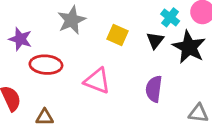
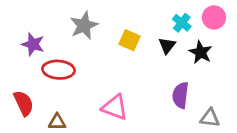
black star: (189, 47) -> (201, 52), size x0.7
pink triangle: (97, 81) -> (115, 107), moved
purple semicircle: (154, 89) -> (180, 95), moved

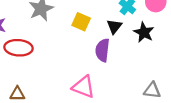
purple semicircle: (180, 95) -> (102, 50), moved
pink triangle: (115, 107) -> (84, 87), moved

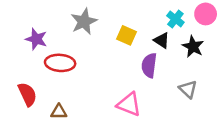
black triangle: (114, 26) -> (162, 40), turned -35
gray triangle: (152, 90) -> (188, 89), moved, turned 36

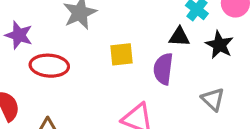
yellow square: (127, 35) -> (121, 54), moved, turned -30
black triangle: (162, 40) -> (179, 37), turned -30

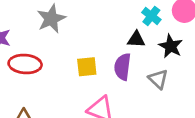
yellow square: (121, 54) -> (87, 67), moved
gray triangle: (213, 99) -> (158, 79), moved

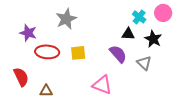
yellow square: (87, 67) -> (78, 53), moved
purple semicircle: (123, 67) -> (118, 54), turned 132

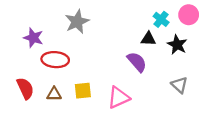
yellow square: (78, 53) -> (83, 91), moved
gray triangle: (144, 63) -> (179, 85), moved
pink triangle: (102, 85) -> (118, 98), turned -45
brown triangle: (46, 91) -> (54, 94), moved

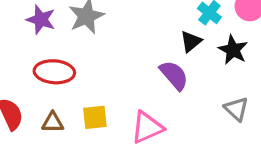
purple star: (33, 38) -> (41, 20), moved
black triangle: (148, 39) -> (191, 41), turned -42

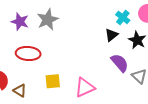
purple semicircle: (174, 75) -> (120, 63), moved
brown triangle: (53, 122) -> (20, 91), moved, turned 32

